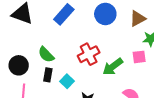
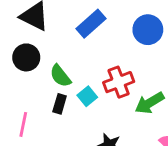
black circle: (19, 65) -> (26, 57), moved
cyan square: (67, 81) -> (87, 96), moved

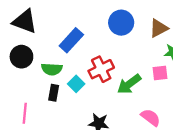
blue rectangle: (91, 24) -> (71, 40), moved
green semicircle: (60, 76) -> (52, 69), turned -42

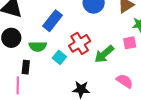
black rectangle: (54, 93) -> (26, 67), moved

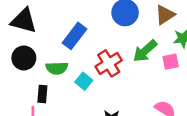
green arrow: (104, 54) -> (145, 51), moved

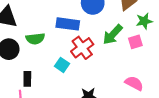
blue rectangle: (74, 36) -> (68, 24), moved, turned 65
green semicircle: (57, 68) -> (35, 39), moved

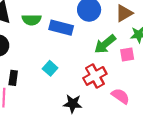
green semicircle: (35, 39) -> (31, 20), moved
red cross: (82, 48) -> (95, 76), moved

